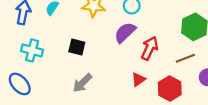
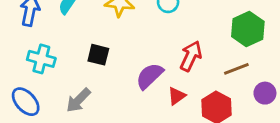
purple semicircle: (125, 32) -> (150, 76), moved
gray arrow: (82, 83) -> (78, 100), moved

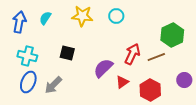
brown line: (236, 69) -> (156, 57), moved
blue ellipse: (26, 102) -> (28, 82), moved, turned 65

